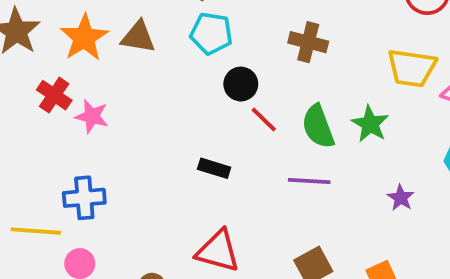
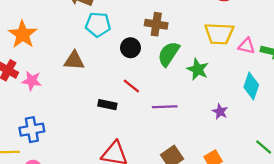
brown triangle: (138, 37) -> (74, 61), moved
black circle: (241, 84) -> (130, 48), moved
red line: (264, 120) -> (131, 86), moved
green semicircle: (318, 127) -> (169, 54), moved, turned 60

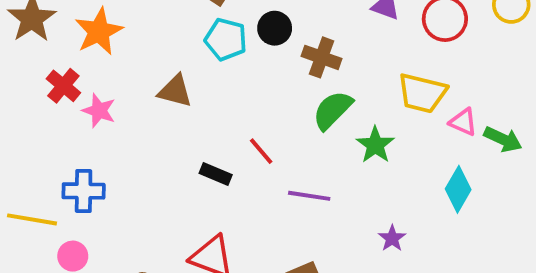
black circle: (130, 48) -> (275, 28), moved
purple star: (220, 111) -> (392, 238), moved

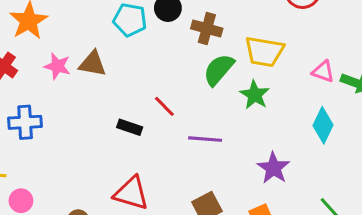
yellow trapezoid: (422, 93) -> (264, 52), moved
pink star: (99, 111) -> (57, 66), moved
blue cross: (84, 191) -> (25, 122), moved
purple star: (392, 238) -> (273, 168), size x1.5

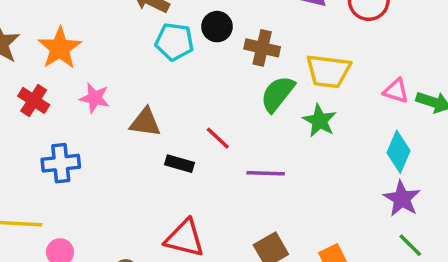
brown triangle: (93, 64) -> (145, 122), moved
purple star: (273, 168) -> (402, 199), moved

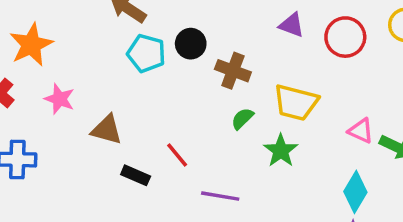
green semicircle: (278, 94) -> (242, 119), size x0.6

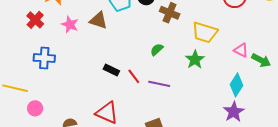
green semicircle: (242, 119) -> (157, 50), moved
brown triangle: (107, 130) -> (98, 20), moved
red line: (177, 155) -> (134, 76), moved

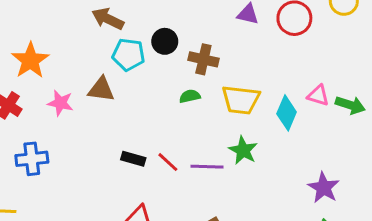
yellow trapezoid: (205, 32) -> (241, 100), moved
green semicircle: (157, 50) -> (190, 96), moved, turned 40
green star: (195, 59) -> (243, 150), moved
cyan diamond: (237, 85) -> (287, 113), moved

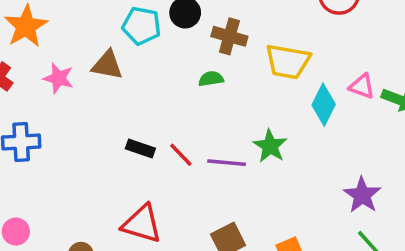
yellow trapezoid: (241, 100) -> (288, 62), moved

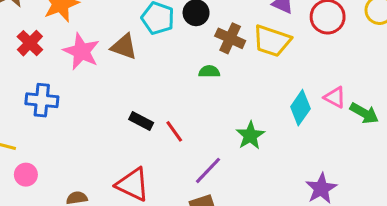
yellow trapezoid: (288, 62) -> (272, 41), moved
pink star: (58, 78) -> (81, 51), size x1.4
purple line: (227, 163) -> (208, 170), moved, turned -60

